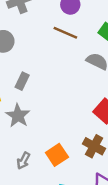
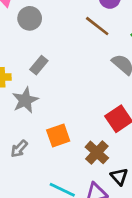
orange square: (57, 155) -> (58, 136), moved

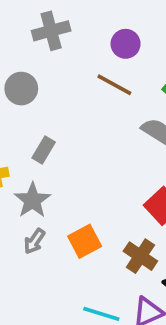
gray arrow: (19, 149) -> (34, 241), moved

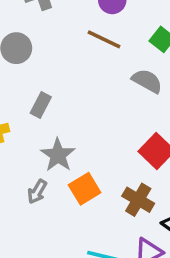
gray star: (32, 200) -> (58, 155), moved

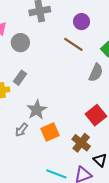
gray semicircle: (147, 81) -> (96, 73), turned 78
gray rectangle: (41, 105) -> (20, 78), moved

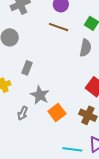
gray rectangle: (20, 78) -> (27, 68), moved
gray arrow: (21, 130) -> (23, 113), moved

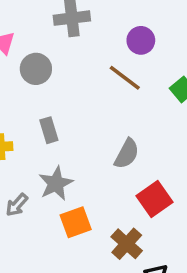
gray semicircle: (85, 48) -> (127, 154), moved
gray rectangle: (27, 68) -> (49, 130), turned -56

